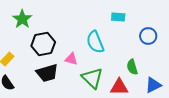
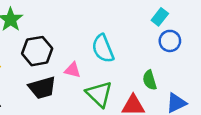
cyan rectangle: (118, 17) -> (160, 17), moved, turned -56

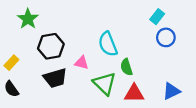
green semicircle: (150, 80) -> (126, 67), moved

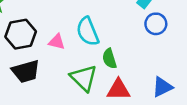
pink triangle: (82, 63) -> (57, 42), moved

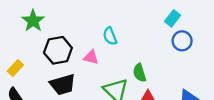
cyan semicircle: (88, 32) -> (110, 36), moved, size x0.7

